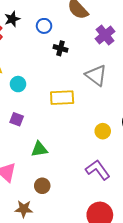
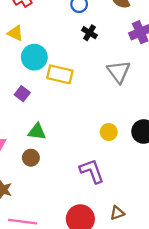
cyan circle: (18, 84) -> (34, 57), size x1.5
yellow rectangle: (62, 98) -> (60, 74), moved
brown circle: (42, 186) -> (31, 158), moved

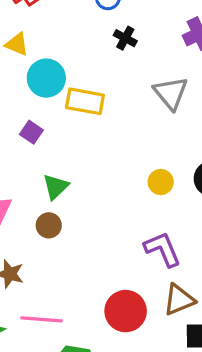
green triangle: (37, 132) -> (56, 187), turned -48
purple L-shape: (92, 171) -> (163, 249), moved
brown triangle: (117, 213) -> (179, 300), size x1.5

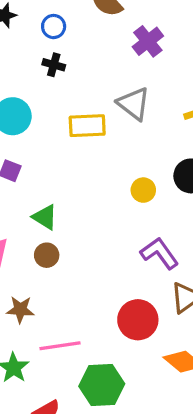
black cross: (125, 38) -> (54, 65), moved
yellow rectangle: (85, 101) -> (87, 126), moved
green triangle: (56, 187) -> (45, 217), turned -32

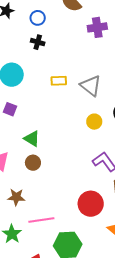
purple cross: (148, 41) -> (97, 27), turned 30
gray triangle: (134, 104) -> (91, 86), moved
yellow rectangle: (87, 126) -> (59, 81), size x0.7

